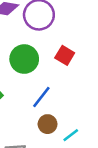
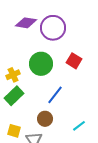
brown circle: (48, 124) -> (45, 119), moved

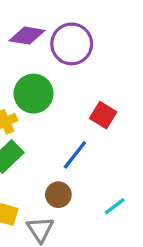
red square: (74, 61) -> (103, 115), moved
green circle: (41, 64) -> (34, 94), moved

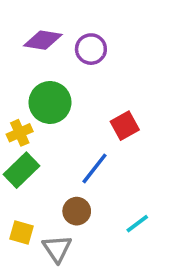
purple circle: (72, 44) -> (91, 49), size x0.7
red square: (103, 115) -> (125, 126), turned 30

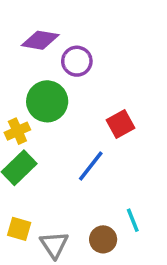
purple circle: (91, 49) -> (77, 61), moved
brown circle: (77, 211) -> (103, 239), moved
cyan line: (137, 224) -> (133, 220), turned -75

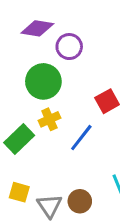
yellow cross: (17, 131) -> (49, 119), moved
brown circle: (103, 239) -> (80, 201), moved

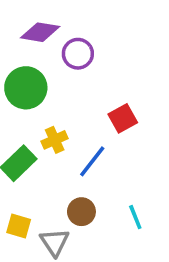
green circle: (43, 81) -> (26, 88), moved
brown circle: (80, 201) -> (81, 212), moved

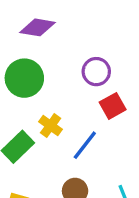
purple circle: (78, 54) -> (96, 72), moved
yellow cross: (55, 140) -> (51, 126), turned -30

